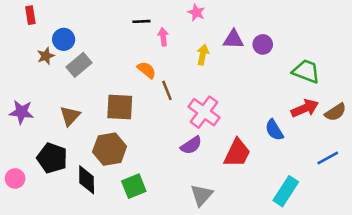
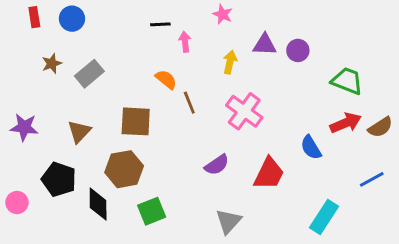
blue circle: (64, 39) -> (72, 19), moved
pink cross: (204, 112) -> (244, 111), moved

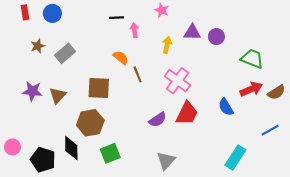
purple star: (24, 127) -> (32, 91), moved
red trapezoid: (269, 174) -> (187, 113), moved
black pentagon: (59, 179) -> (43, 160), moved

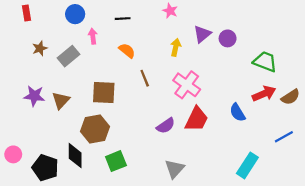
blue circle: (52, 13) -> (75, 14), moved
pink arrow: (134, 30) -> (93, 36), moved
purple triangle: (192, 32) -> (202, 34), turned -42
orange semicircle: (121, 58) -> (127, 51), moved

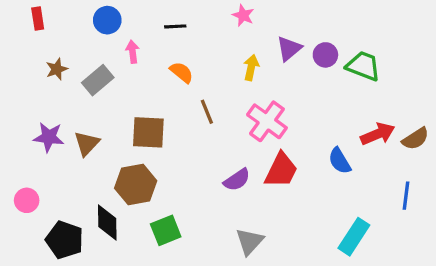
green trapezoid: (265, 62) -> (363, 66), moved
blue line: (284, 137) -> (406, 196), turned -54
pink circle: (13, 154) -> (27, 200), moved

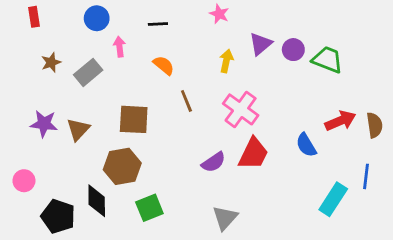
brown semicircle: (416, 139) -> (375, 125), turned -65
cyan rectangle: (354, 237) -> (333, 199), moved

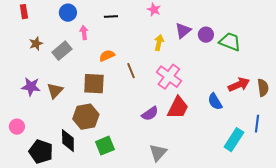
orange semicircle: (164, 65) -> (107, 56), moved, turned -63

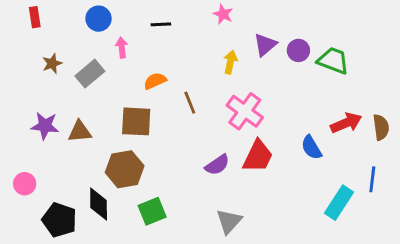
brown triangle: (55, 91) -> (80, 132), turned 42

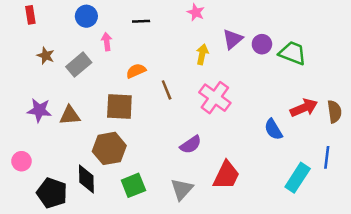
brown star: (52, 63) -> (46, 56), turned -30
red trapezoid: (258, 156) -> (226, 175), moved
gray triangle: (229, 221) -> (182, 189), moved

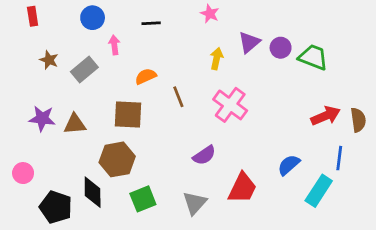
blue semicircle: (273, 129) -> (289, 165), moved, turned 80
blue line: (327, 157) -> (339, 158), moved

